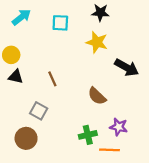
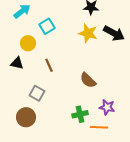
cyan square: (60, 23) -> (47, 26), moved, turned -35
yellow circle: (11, 55) -> (28, 43), moved
black arrow: (127, 67) -> (114, 33), moved

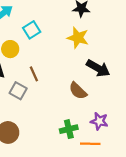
black arrow: (114, 33) -> (98, 68), moved
gray square: (37, 93) -> (18, 91), moved

